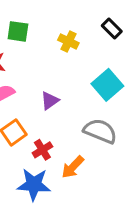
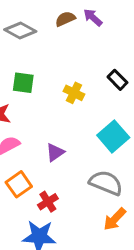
orange arrow: (73, 167) -> (115, 219), moved

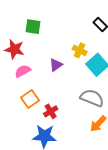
yellow cross: (74, 93) -> (80, 50), moved
purple triangle: (55, 152) -> (56, 65), moved

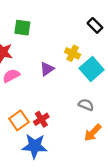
gray semicircle: (92, 98) -> (86, 105), size x0.6
orange square: (30, 99) -> (19, 120), moved

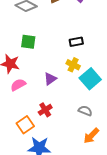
black rectangle: (95, 25) -> (76, 42), moved, turned -56
red cross: (41, 119) -> (45, 110), moved

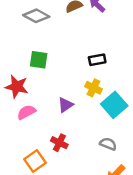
red cross: (45, 110) -> (59, 143), turned -32

